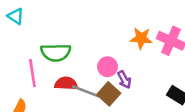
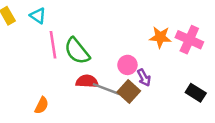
green semicircle: (56, 52) -> (77, 51), turned 52
pink line: (32, 73) -> (53, 45), moved

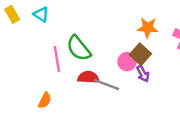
orange star: (160, 37) -> (148, 28), moved
pink line: (53, 45) -> (57, 59), moved
brown square: (129, 91) -> (140, 54), moved

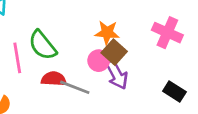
orange star: (148, 28) -> (107, 33), moved
purple arrow: (143, 74) -> (117, 75), size x1.5

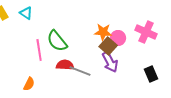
pink circle: (99, 61) -> (118, 38), moved
black rectangle: (174, 91) -> (151, 74), turned 35

